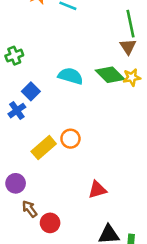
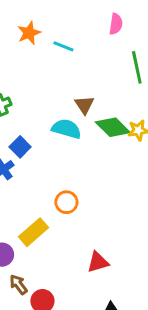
brown triangle: (128, 47) -> (84, 105), moved
yellow rectangle: (44, 148) -> (33, 232), moved

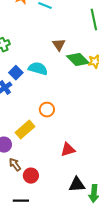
cyan semicircle: (66, 129) -> (38, 69), moved

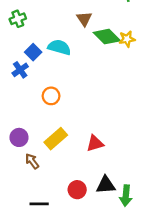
orange circle: (47, 110) -> (51, 96), moved
yellow rectangle: (25, 130) -> (56, 139), moved
red circle: (31, 176) -> (77, 190), moved

